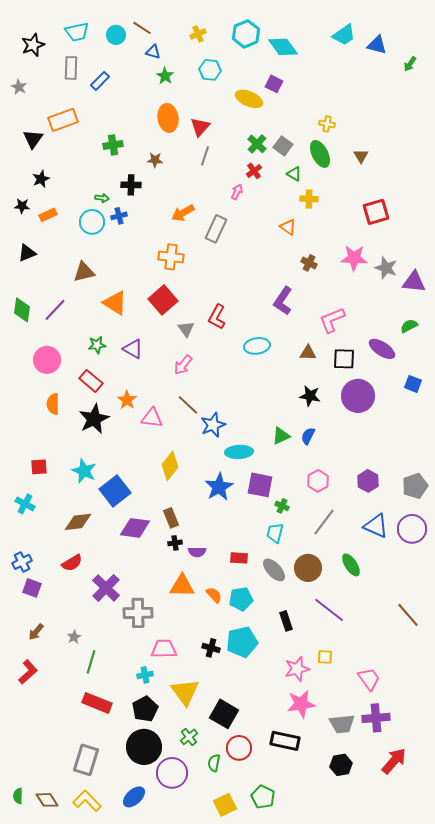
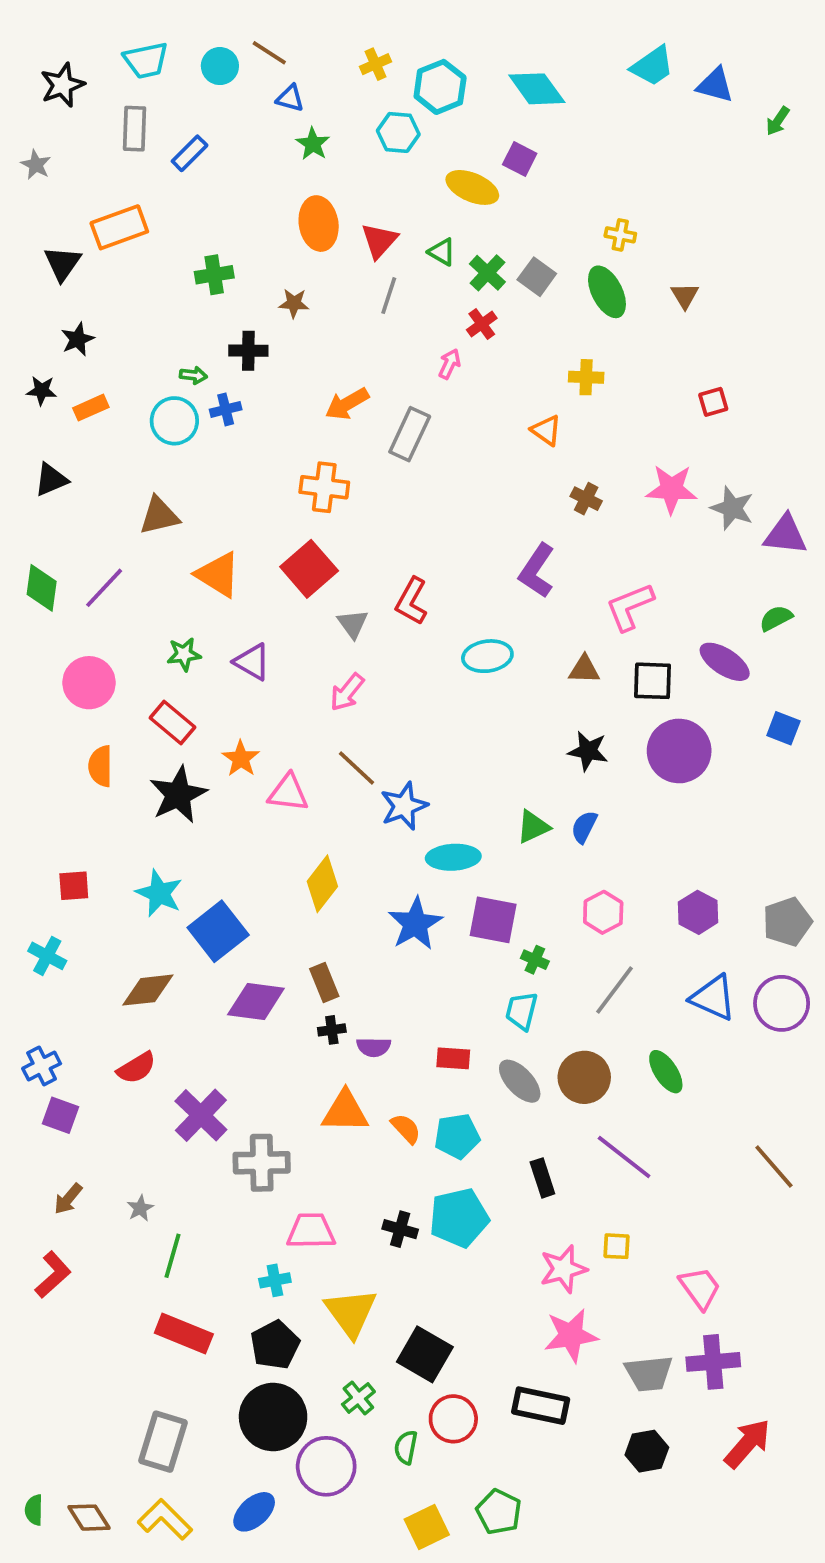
cyan hexagon: (246, 34) -> (440, 87), moved
green triangle: (294, 174) -> (442, 252), moved
red square: (376, 212) -> (713, 402), size x0.6

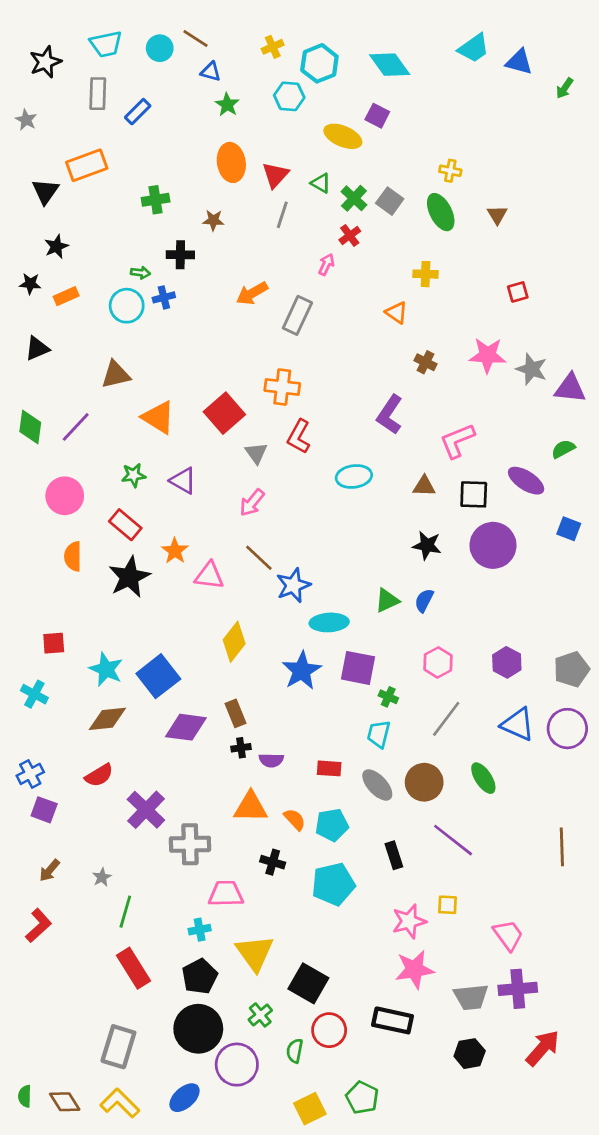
orange cross: (324, 487) -> (282, 387), moved
cyan star: (159, 893) -> (106, 669), moved
brown line: (774, 1167) -> (562, 847), turned 39
black cross: (400, 1229) -> (273, 862), moved
red rectangle: (184, 1333) -> (134, 968), turned 36

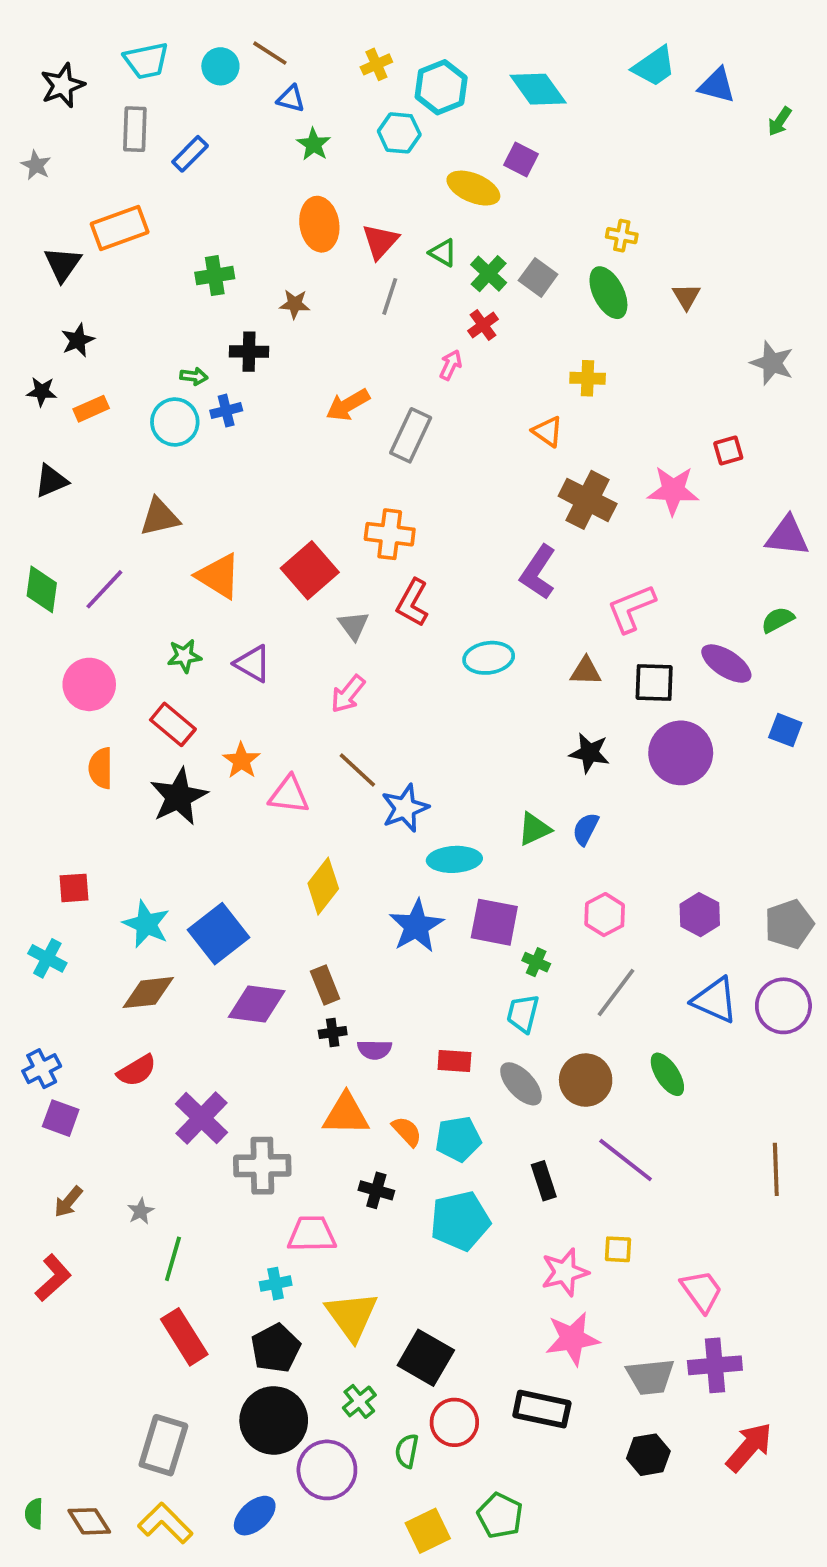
red square: (518, 292) -> (728, 451), moved
brown cross: (426, 362) -> (588, 500), size x1.8
gray star: (532, 369) -> (772, 363), moved

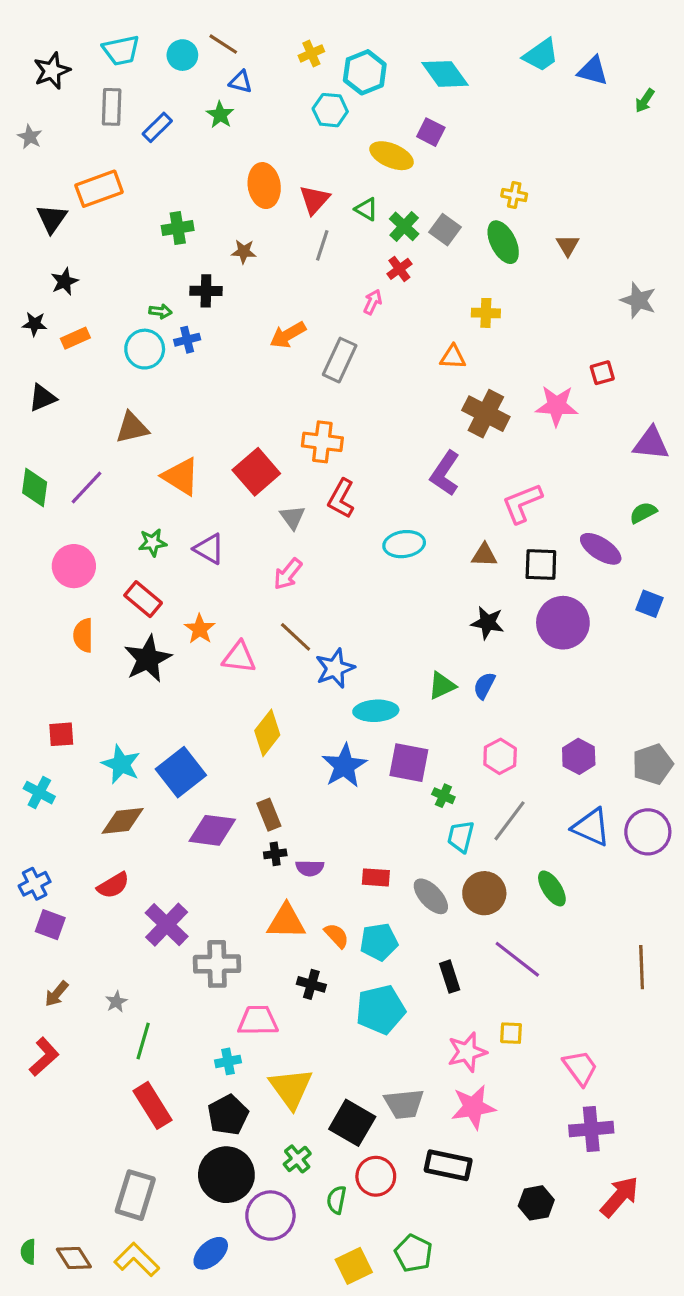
green star: (314, 144) -> (220, 115), moved
orange triangle: (548, 431) -> (453, 357), turned -32
cyan trapezoid: (523, 1013) -> (461, 837), moved
gray trapezoid: (650, 1377) -> (404, 1104), moved

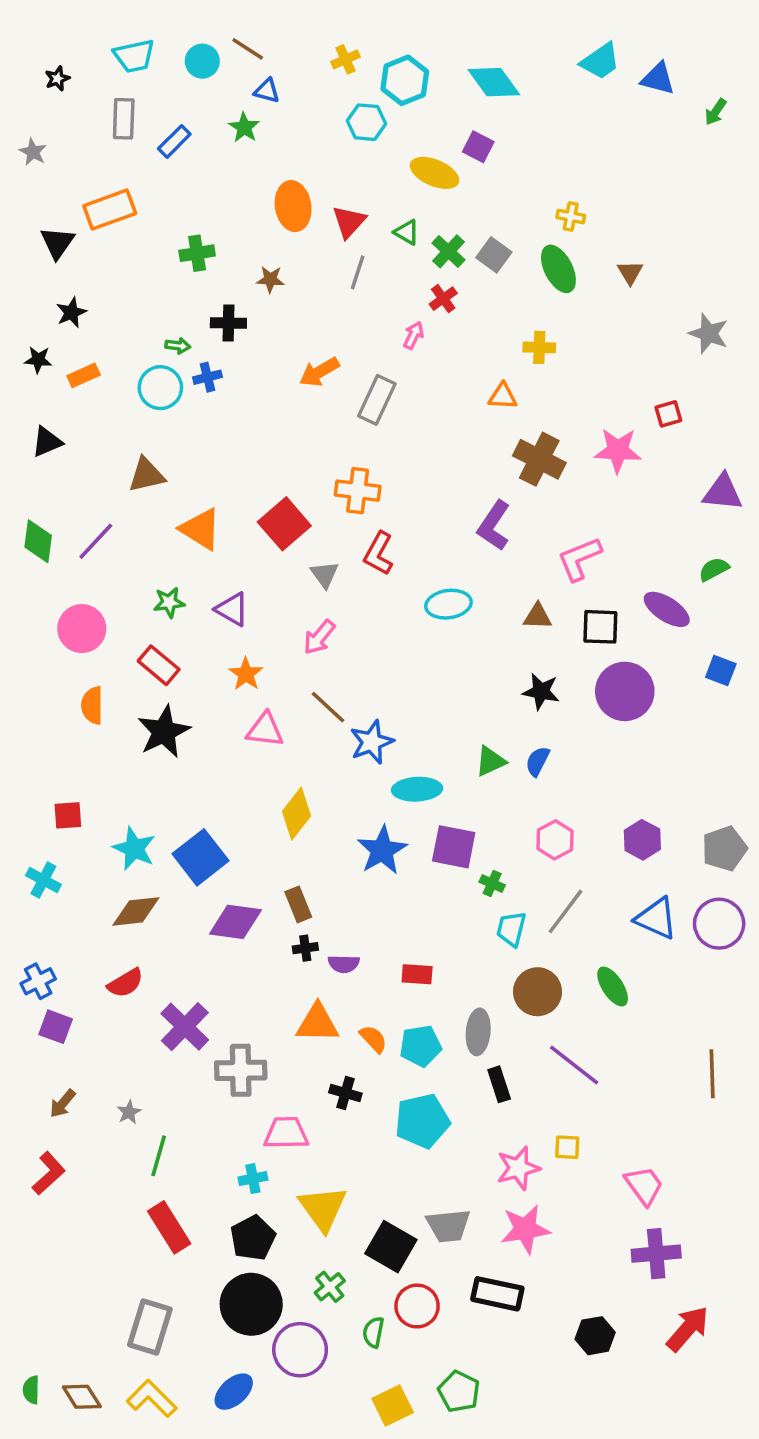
black star: (52, 71) -> (57, 79), size x0.6
orange star: (200, 629) -> (246, 674), moved
gray ellipse: (431, 896) -> (478, 1032), moved, turned 48

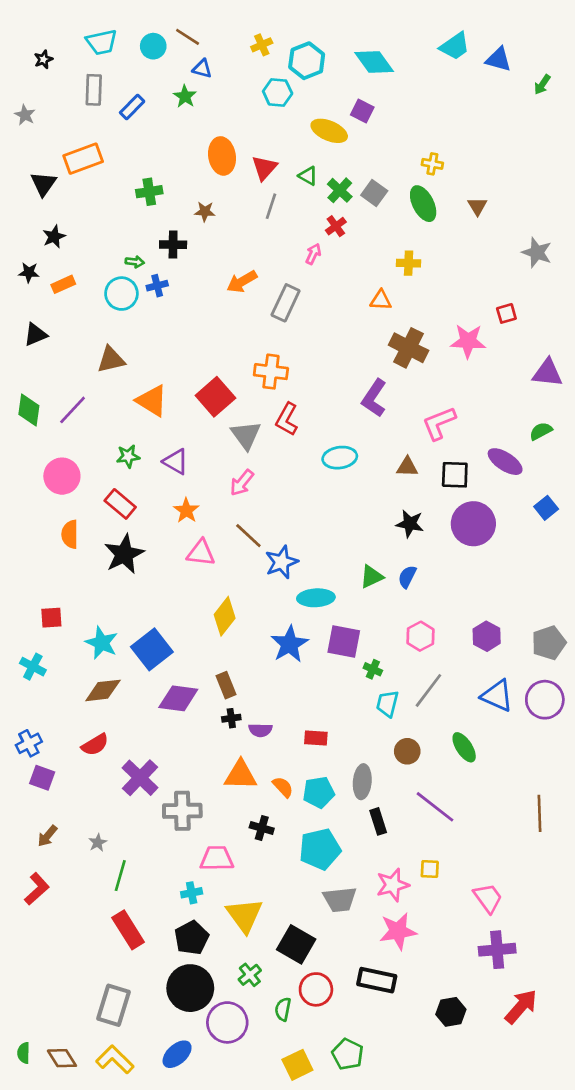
gray triangle: (325, 574) -> (246, 435), size x1.4
blue square: (721, 670) -> (546, 508), turned 30
brown circle: (538, 992) -> (407, 751), size x0.7
gray trapezoid: (448, 1226) -> (340, 899), moved

